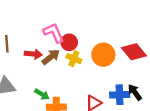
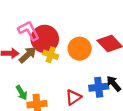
red circle: (69, 42) -> (45, 39), size x1.6
green arrow: (42, 94) -> (22, 93), turned 32

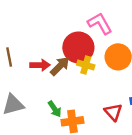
pink L-shape: (29, 31) -> (100, 23), moved
red triangle: (73, 97) -> (113, 112), turned -35

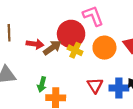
green arrow: (55, 109) -> (42, 84), turned 40
red triangle: (113, 112) -> (95, 85), moved

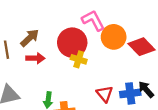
brown arrow: (52, 48) -> (30, 38), moved
orange circle: (104, 48) -> (114, 37), moved

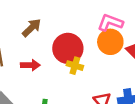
pink L-shape: (93, 20) -> (110, 23), moved, turned -40
brown arrow: (30, 38) -> (32, 28), moved

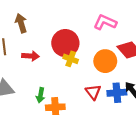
brown arrow: (32, 28) -> (21, 23), moved, turned -66
orange circle: (110, 42) -> (105, 61), moved

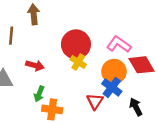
pink L-shape: (105, 22) -> (119, 44), moved
red arrow: (31, 56) -> (35, 65), moved
blue cross: (117, 93) -> (112, 87), moved, turned 30

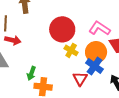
yellow cross: (78, 62) -> (71, 50), moved
red arrow: (35, 65) -> (13, 40), moved

